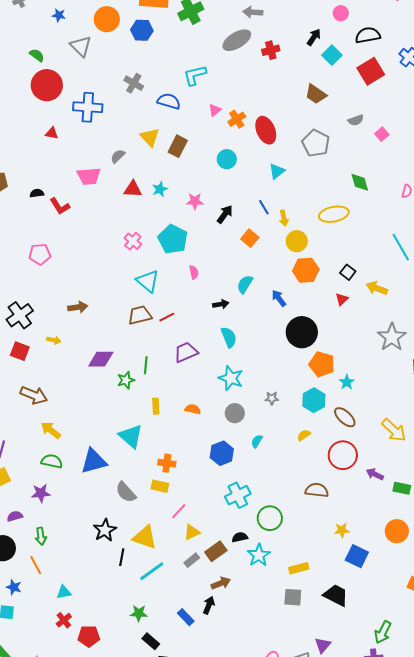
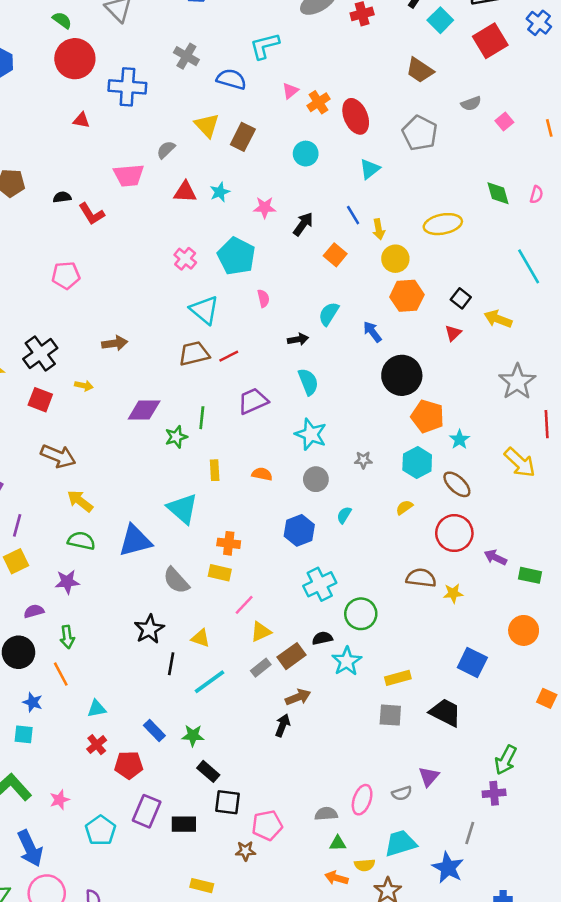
green diamond: (360, 182) -> (498, 193), moved
yellow arrow: (394, 430) -> (520, 463), moved
yellow star: (342, 530) -> (453, 593), moved
yellow triangle: (145, 537) -> (201, 638), size x0.6
blue rectangle: (186, 617) -> (154, 730), moved

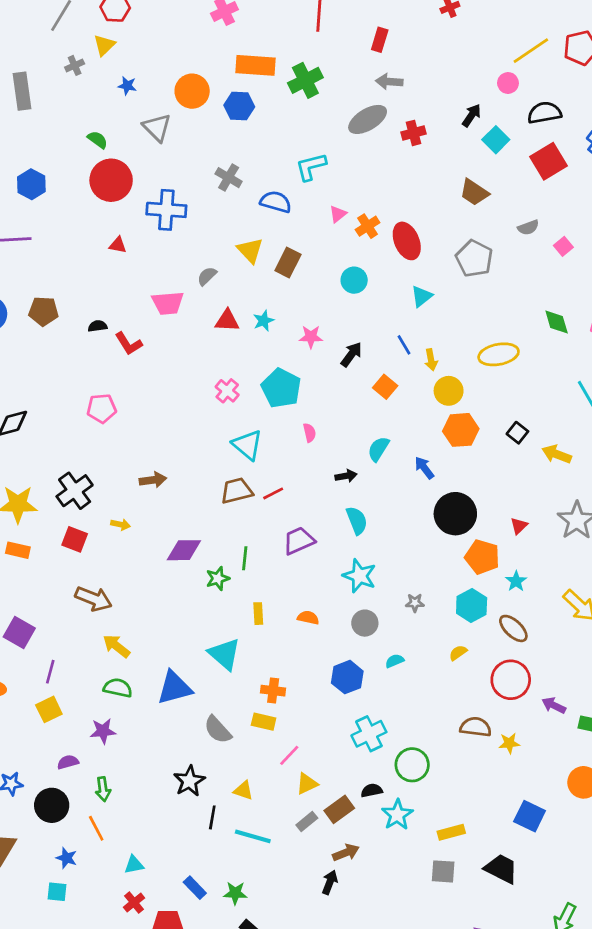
red triangle: (453, 333) -> (519, 526), moved
cyan semicircle: (344, 515) -> (395, 661), turned 36
cyan line: (210, 682) -> (253, 836), turned 52

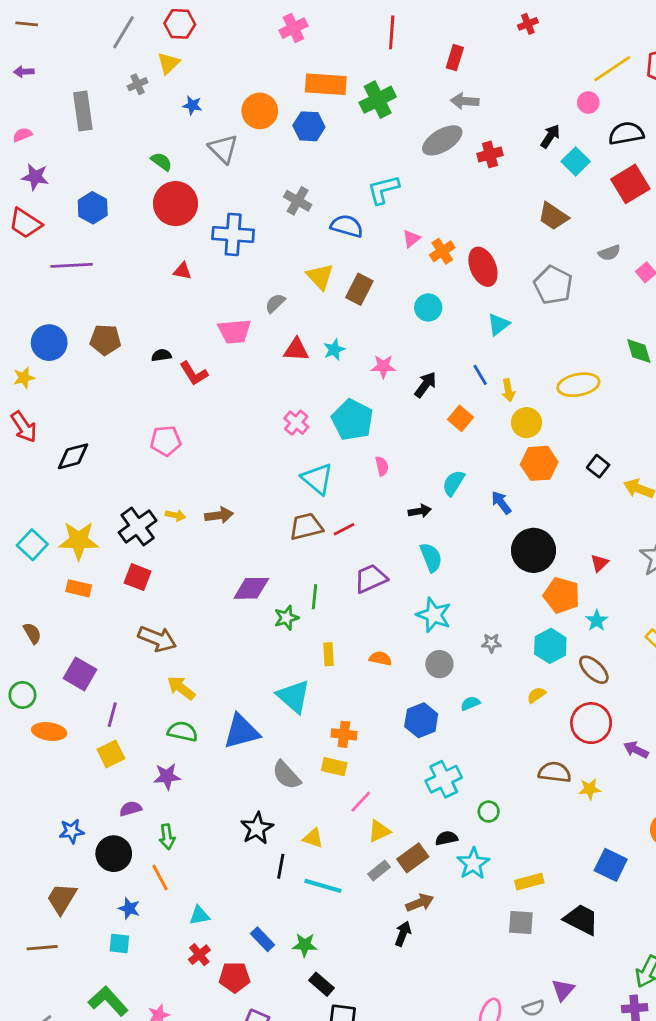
yellow arrow: (121, 524) -> (175, 515), moved
green circle: (412, 765) -> (489, 812), size x0.6

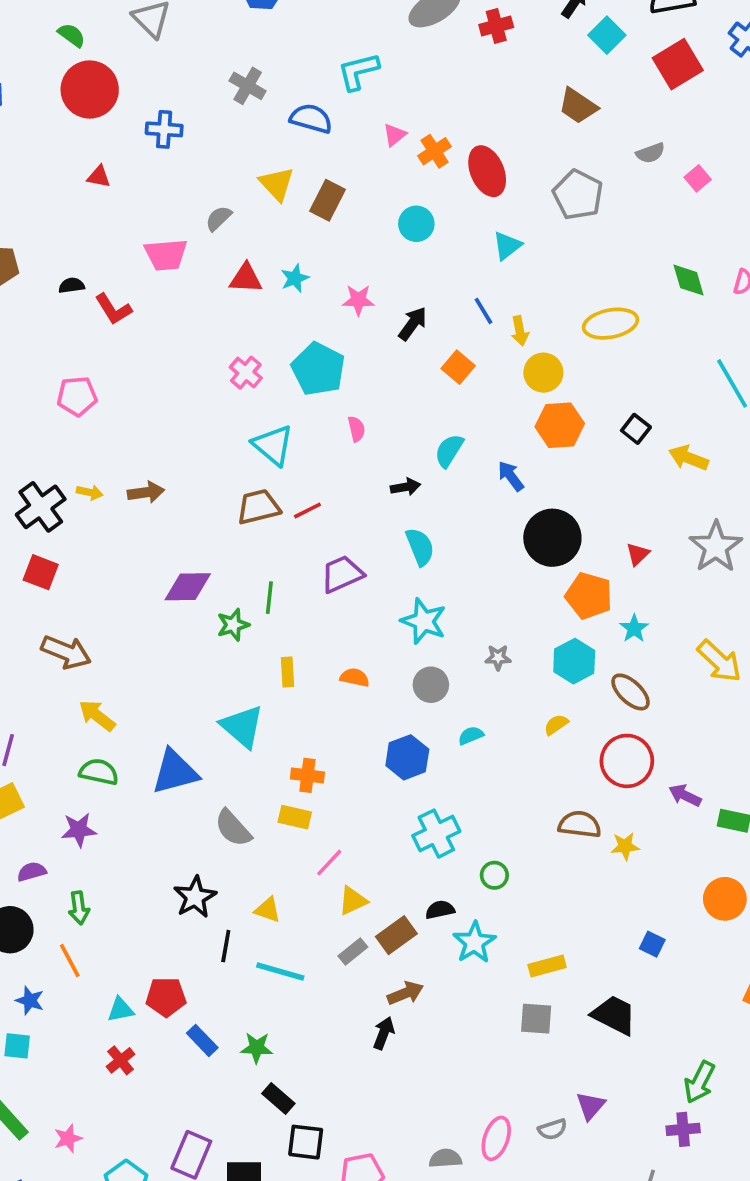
blue cross: (233, 234) -> (164, 129), size x0.7
blue square: (611, 865) -> (652, 944), size x0.6
red pentagon: (234, 977) -> (166, 997), moved

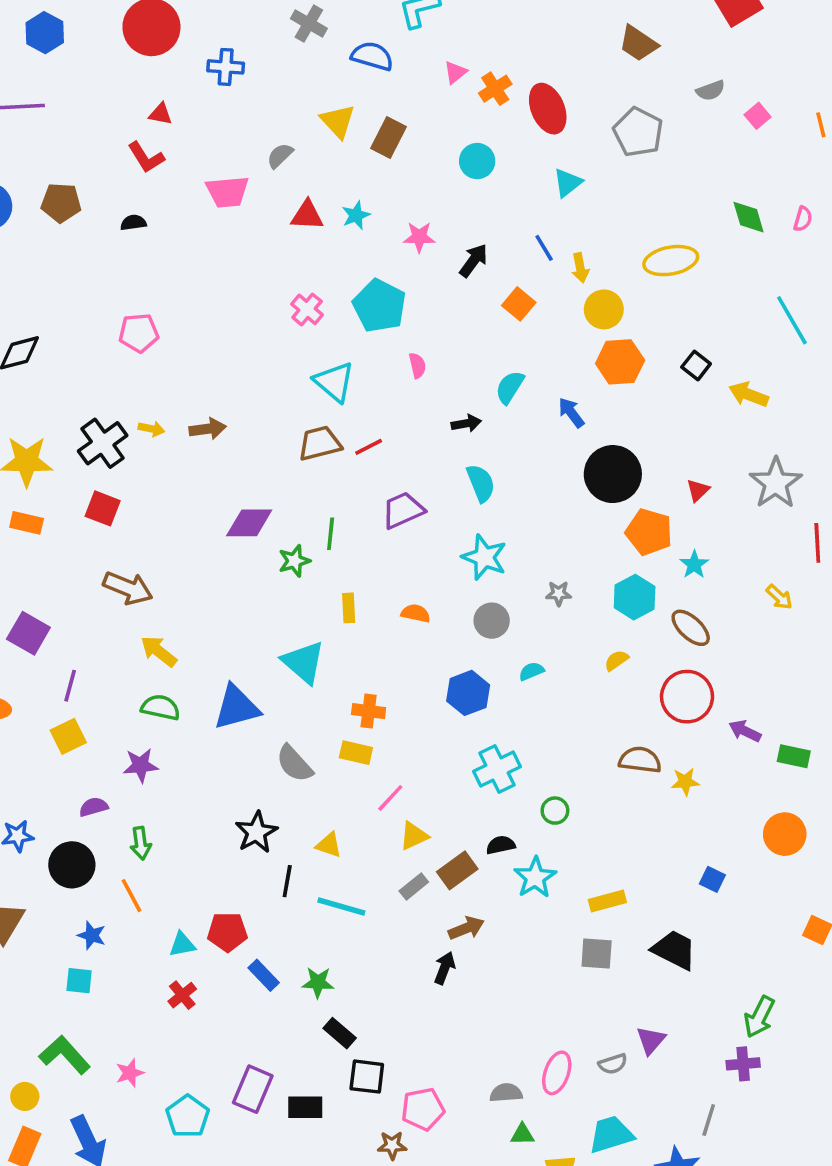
red L-shape: (113, 309) -> (146, 157), moved
yellow arrow: (719, 661) -> (779, 597), size x0.6

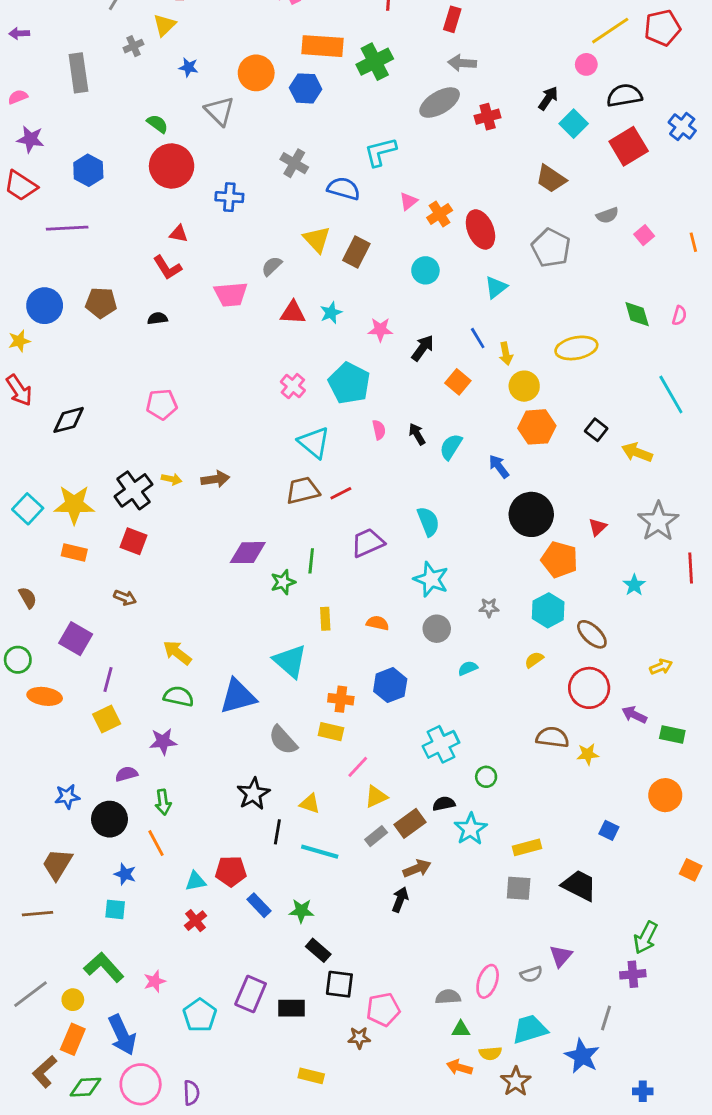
black arrow: (466, 423) -> (417, 434), moved, turned -110
cyan star: (694, 565) -> (634, 585), moved
brown arrow: (128, 588) -> (125, 598), moved, size x0.6
yellow arrow: (779, 597) -> (661, 667), moved, turned -65
blue hexagon: (468, 693) -> (390, 685), moved

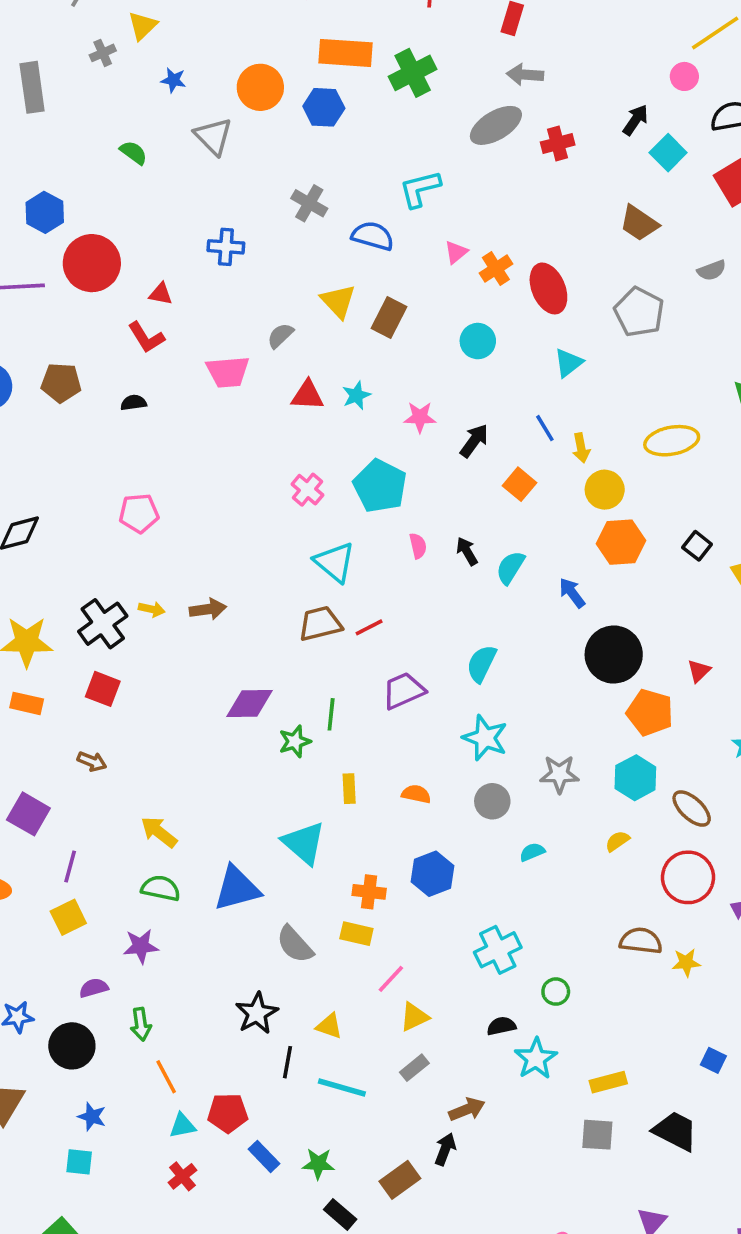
red circle: (172, 166) -> (92, 263), moved
cyan semicircle: (428, 521) -> (481, 664), turned -132
gray star: (489, 608) -> (559, 774), size x1.5
brown rectangle: (410, 823) -> (400, 1180), moved
orange line: (156, 843) -> (166, 1077), moved

